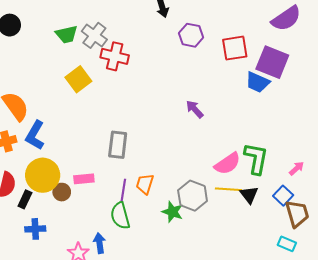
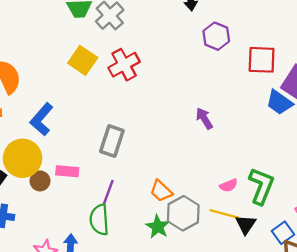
red cross: (115, 56) -> (124, 65), moved, turned 36
yellow square: (78, 79) -> (83, 60), turned -30
blue L-shape: (35, 135) -> (42, 119), moved
pink semicircle: (227, 164) -> (229, 185), size x0.6
orange trapezoid: (145, 184) -> (161, 191), moved, turned -75

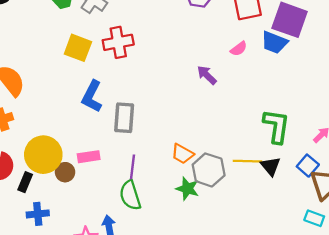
red cross: (124, 65) -> (118, 42), turned 32
blue L-shape: (42, 119) -> (92, 96), moved
pink semicircle: (229, 185) -> (239, 49), moved

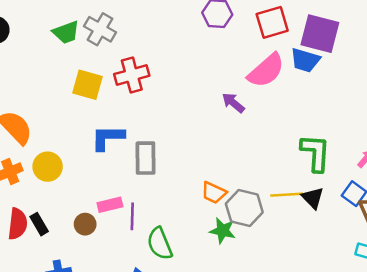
pink semicircle: (239, 49) -> (266, 71), size x2.0
blue L-shape: (92, 96) -> (108, 138), turned 68
yellow circle: (43, 155) -> (48, 167), moved, size x0.7
purple line: (133, 167) -> (132, 216), moved
black rectangle: (25, 182) -> (39, 224), moved, turned -48

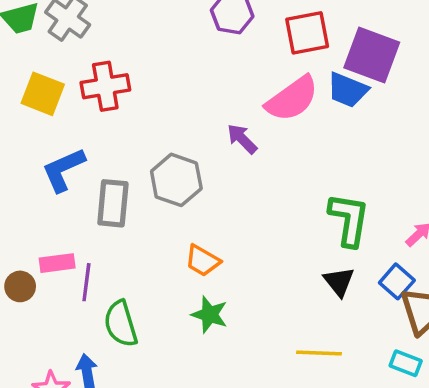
blue L-shape: (108, 138) -> (63, 170), turned -30
yellow line: (287, 195) -> (319, 353), moved
gray hexagon: (244, 208) -> (176, 180), moved

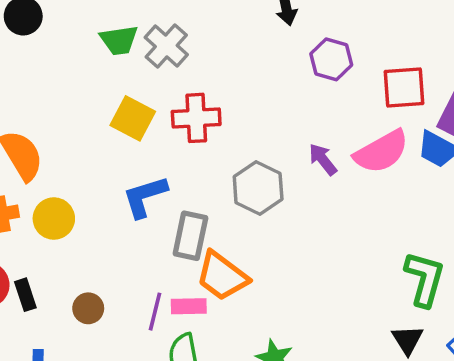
purple arrow: (242, 139) -> (323, 159), moved
gray hexagon: (176, 180) -> (258, 188), moved
orange trapezoid: (203, 261) -> (222, 276), moved, size x1.5
pink rectangle: (57, 263) -> (189, 306), moved

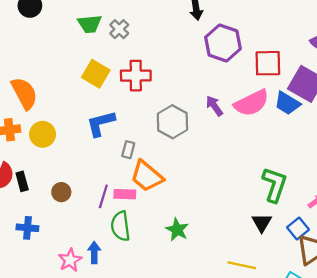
gray cross: (166, 46) -> (119, 29), size x0.7
purple hexagon: (331, 59) -> (223, 43), size x1.4
gray rectangle: (190, 236) -> (128, 150), size x0.6

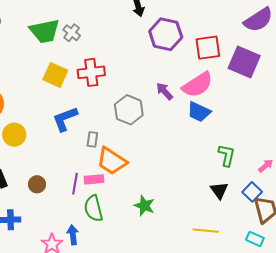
green trapezoid: (90, 24) -> (45, 31), size x1.4
blue trapezoid: (287, 103) -> (199, 112), moved
green L-shape: (275, 185) -> (227, 155), size x0.7

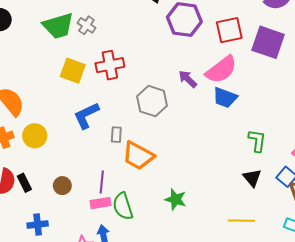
pink rectangle: (94, 179) -> (101, 203), moved

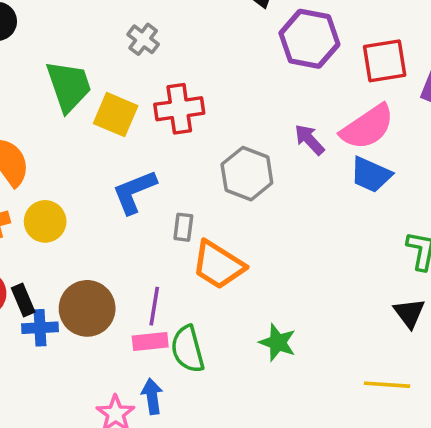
green trapezoid: (58, 26) -> (69, 86), moved, turned -96
brown circle: (62, 186) -> (87, 308), size x1.8
blue cross: (38, 224) -> (40, 328), moved

